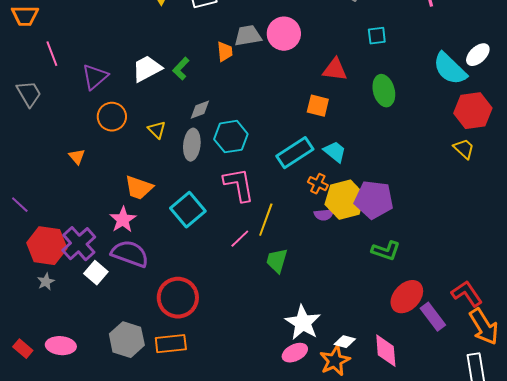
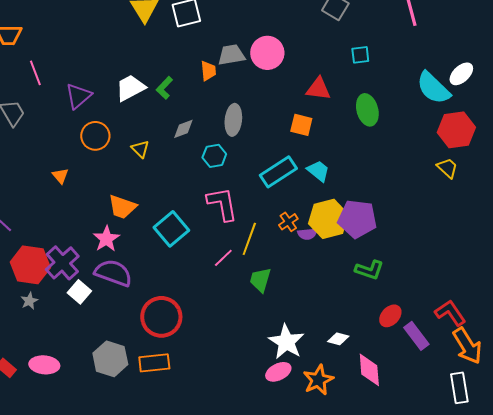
cyan hexagon: (231, 137) -> (214, 156), size x0.7
gray ellipse: (192, 145) -> (233, 120), moved
orange cross: (318, 184) -> (288, 222), moved, turned 30
red ellipse: (407, 297) -> (390, 316), size x0.7
white diamond: (345, 342) -> (338, 339), moved

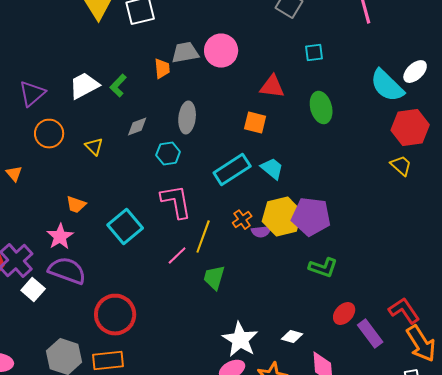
orange trapezoid: (122, 207) -> (76, 205), size x0.7

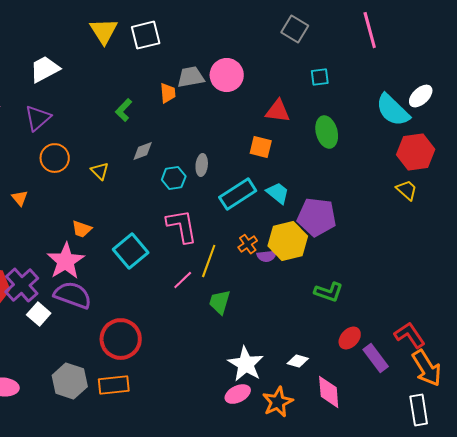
white trapezoid: (84, 86) -> (45, 69), moved
gray ellipse: (187, 118) -> (202, 165), moved, size x0.7
purple pentagon: (311, 217) -> (317, 217), moved
pink star: (60, 237) -> (66, 261), size x1.4

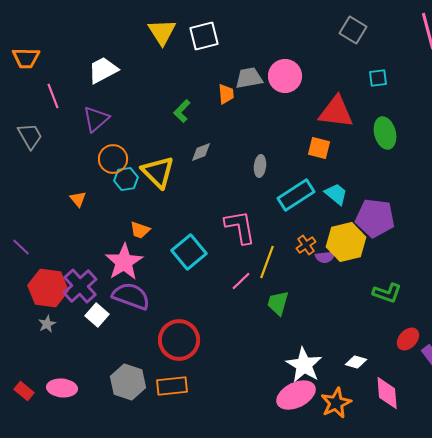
red triangle: (278, 111) -> (336, 112), size x1.4
yellow triangle: (100, 171) -> (158, 172), size x1.8
cyan hexagon: (174, 178) -> (126, 179), moved
pink ellipse: (238, 394) -> (296, 395), size x1.5

